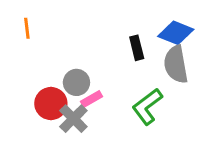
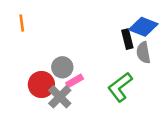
black rectangle: (137, 48) -> (127, 39), moved
gray semicircle: (176, 64) -> (143, 53), size x0.7

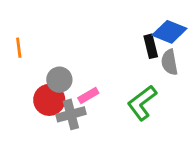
orange line: (22, 23) -> (19, 48), moved
gray circle: (62, 67) -> (59, 80), moved
gray cross: (60, 97) -> (71, 114), turned 30

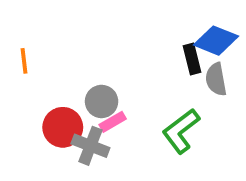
gray circle: (59, 80) -> (102, 101), moved
gray cross: (71, 114) -> (90, 146), turned 36

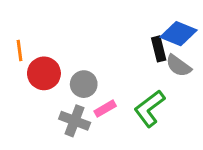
gray semicircle: (216, 79) -> (179, 66), turned -44
pink rectangle: (113, 122) -> (105, 109), moved
red circle: (63, 127) -> (44, 73), moved

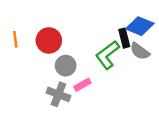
red circle: (44, 73) -> (49, 40), moved
green L-shape: (149, 109) -> (107, 55), moved

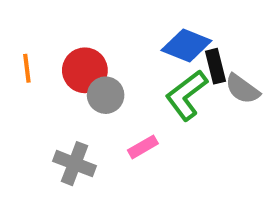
blue diamond: (140, 26) -> (186, 45), moved
gray circle: (66, 66) -> (106, 95), moved
gray cross: (58, 94) -> (75, 164), moved

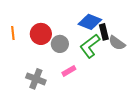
gray circle: (106, 95) -> (60, 44), moved

